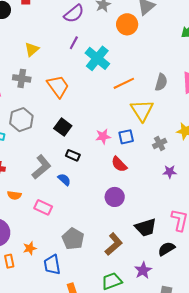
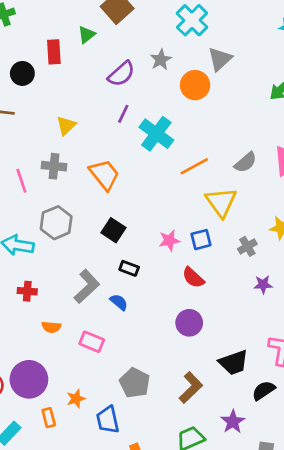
gray semicircle: (161, 82) -> (245, 162), turned 36

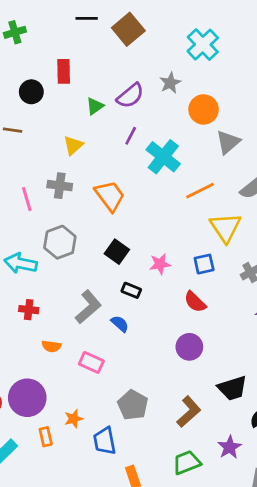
green triangle: (87, 35) -> (95, 106), moved
gray triangle: (220, 59) -> (228, 142), moved
pink star: (169, 240) -> (160, 264), moved

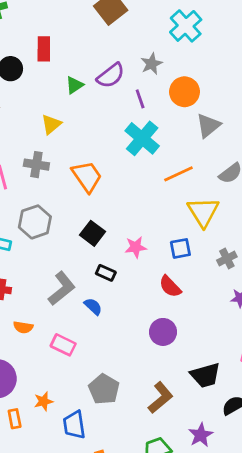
purple line: (131, 136) -> (140, 99), moved, turned -48

